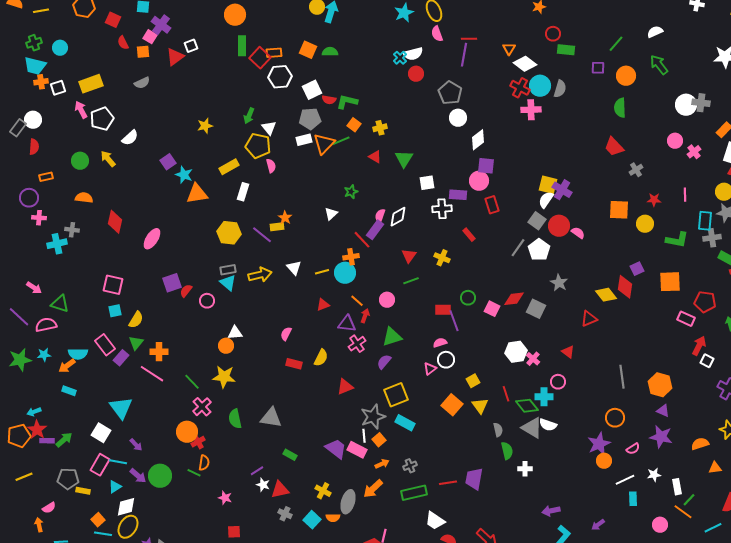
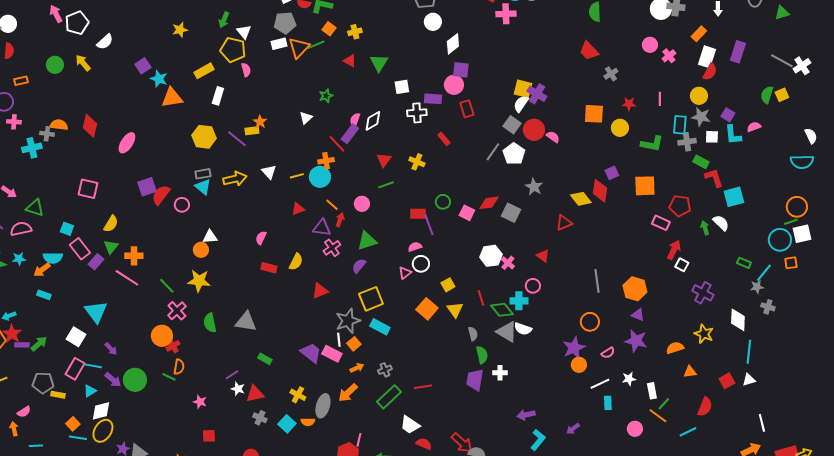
orange semicircle: (84, 198) -> (59, 125), moved
red semicircle: (186, 291) -> (161, 195), size x1.5
cyan square: (115, 311) -> (67, 229), moved, turned 32
purple trapezoid: (474, 479) -> (475, 380), moved
green rectangle: (414, 493) -> (389, 397), turned -30

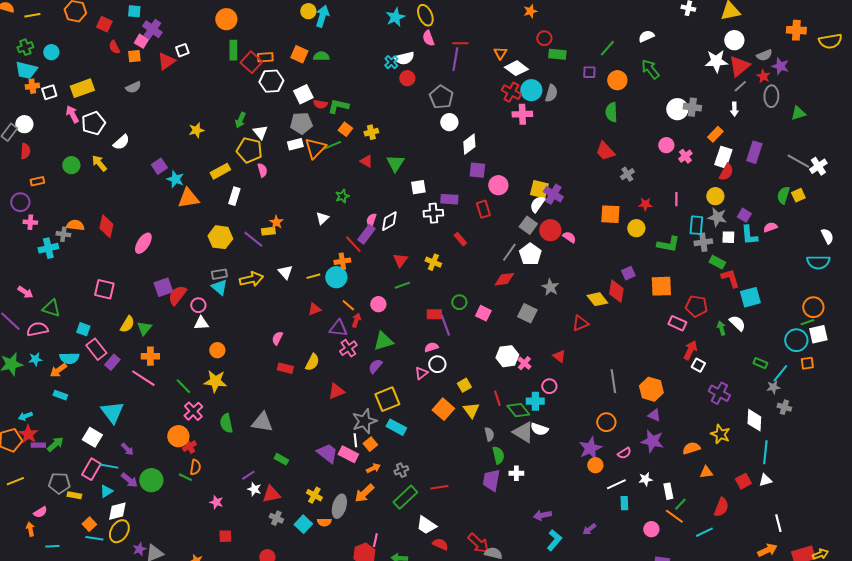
pink circle: (454, 85) -> (498, 185), moved
red diamond: (489, 203) -> (504, 279), moved
white triangle: (210, 237) -> (201, 323), moved
green triangle: (111, 247) -> (144, 328), moved

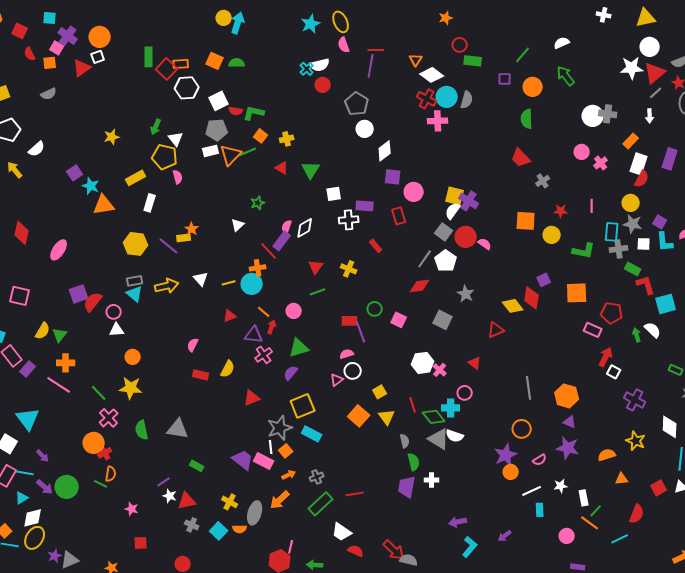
orange circle: (226, 19) -> (100, 37), moved

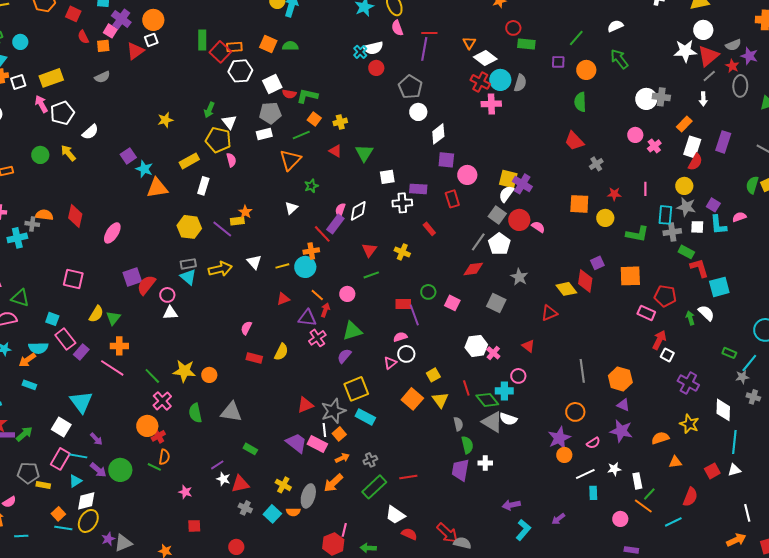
orange triangle: (231, 155) -> (290, 160), moved
orange circle: (133, 357) -> (209, 375), moved
red triangle: (252, 398) -> (305, 405), moved

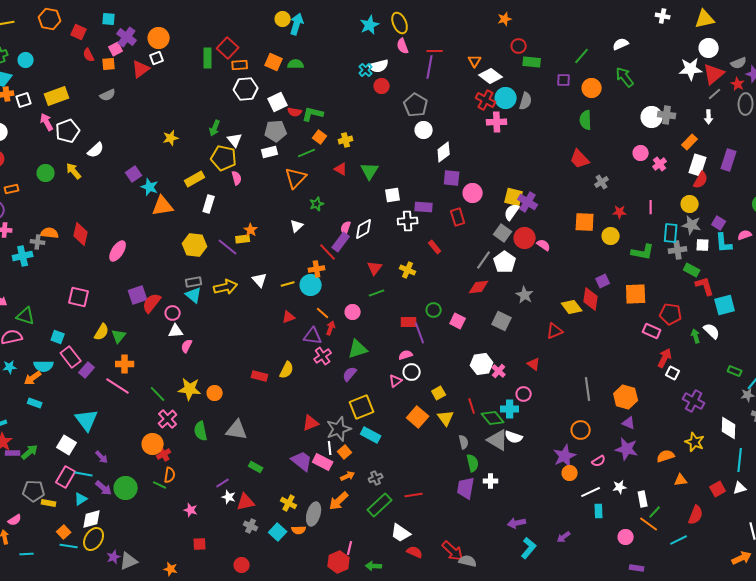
pink square: (110, 31) -> (116, 49), turned 32
red square: (220, 52) -> (228, 48), moved
pink semicircle: (246, 328) -> (187, 346), moved

